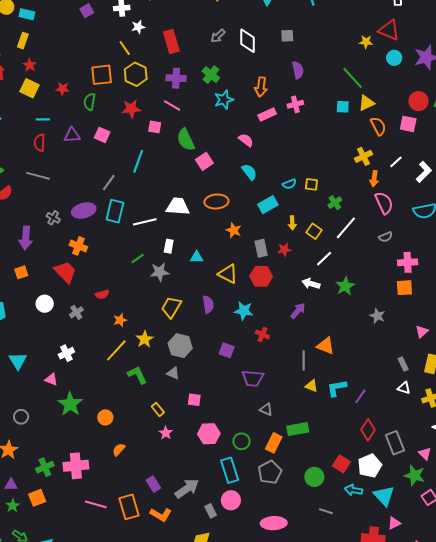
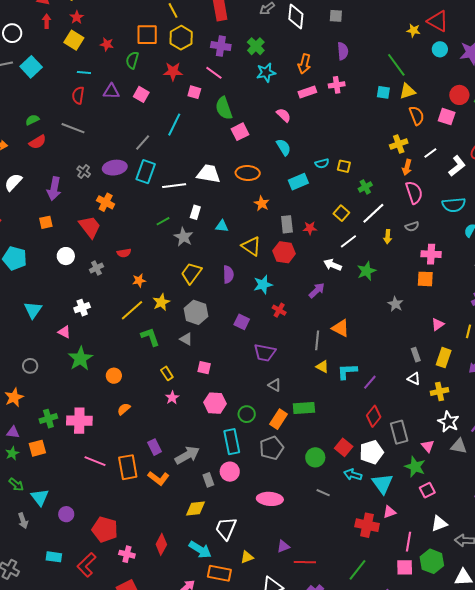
yellow arrow: (292, 223) -> (388, 237), moved
gray star: (160, 272) -> (183, 237), turned 30
cyan star: (244, 311) -> (263, 285), turned -30

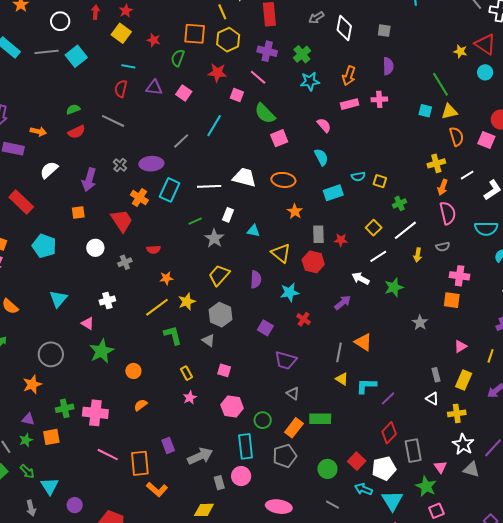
green semicircle: (224, 108) -> (265, 113), turned -30
cyan rectangle: (146, 172) -> (170, 190), moved
gray circle: (30, 366) -> (51, 354), size x1.6
orange L-shape: (158, 478) -> (157, 489), moved

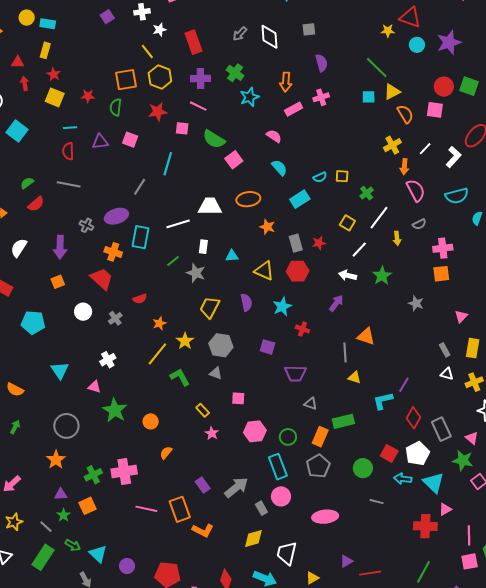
cyan L-shape: (366, 386) -> (383, 401), moved

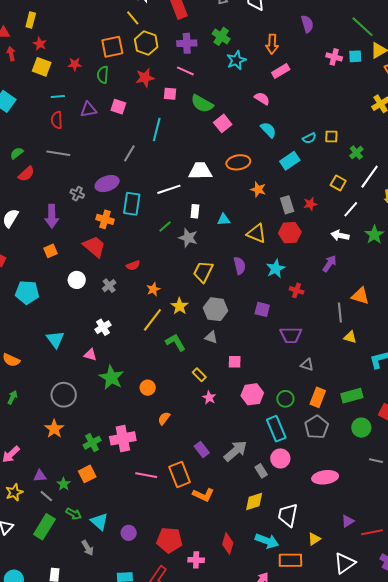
pink cross: (321, 97) -> (334, 57), moved, turned 35
green rectangle: (343, 421) -> (352, 396), moved
purple triangle: (61, 494) -> (40, 476), moved

